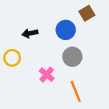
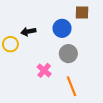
brown square: (87, 13) -> (82, 13), turned 32
yellow circle: (12, 58) -> (10, 44), moved

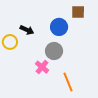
black arrow: (28, 32) -> (27, 30), turned -144
gray circle: (68, 54) -> (54, 51), moved

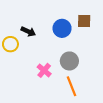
brown square: (78, 12) -> (84, 21), moved
gray circle: (54, 51) -> (69, 61), moved

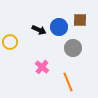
black arrow: (28, 31) -> (39, 30), moved
gray circle: (69, 61) -> (73, 48), moved

